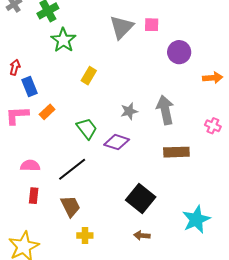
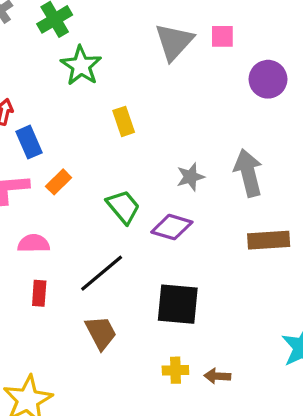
yellow rectangle: (89, 76) -> (124, 121), turned -48
pink semicircle: (30, 166) -> (34, 243), moved
red rectangle: (34, 196) -> (39, 293), moved
black square: (141, 198) -> (178, 304), moved, turned -32
yellow cross: (85, 236) -> (175, 370), moved

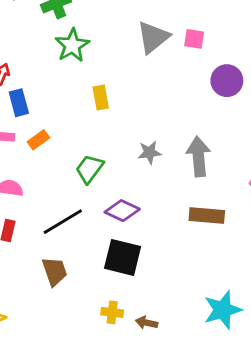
green trapezoid: (123, 207) -> (89, 169), turned -112
purple diamond: (172, 227) -> (122, 211), moved

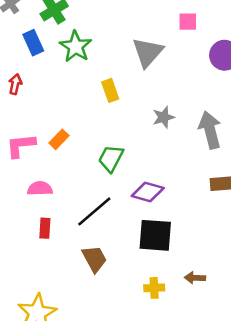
gray triangle: (153, 37) -> (148, 52), moved
blue rectangle: (19, 103) -> (33, 43), moved
gray star: (149, 152) -> (163, 117), moved
brown arrow: (147, 323) -> (195, 278), moved

